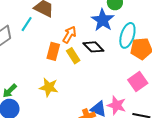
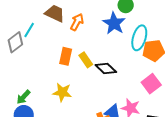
cyan line: (27, 24) -> (29, 30), moved
orange arrow: (69, 35) -> (77, 22), moved
black diamond: (93, 47) -> (106, 68), moved

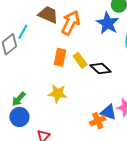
orange arrow: (77, 22) -> (71, 23), size x1.4

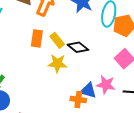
yellow star: (58, 93) -> (57, 63), moved
orange cross: (98, 121) -> (78, 100), turned 35

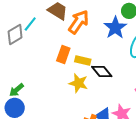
yellow rectangle: (57, 40) -> (83, 60), turned -49

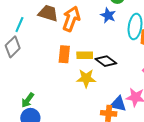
cyan line: (30, 24) -> (19, 25), moved
blue star: (115, 28) -> (108, 15), size x0.7

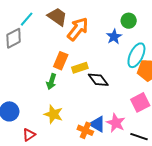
yellow rectangle: (85, 55) -> (80, 68), turned -35
yellow star: (86, 78) -> (53, 114), moved
green arrow: (28, 100) -> (51, 82), moved, turned -35

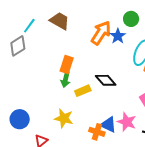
orange arrow: (78, 29) -> (101, 33), moved
yellow rectangle: (80, 68) -> (83, 91), moved
green arrow: (51, 82) -> (66, 79), moved

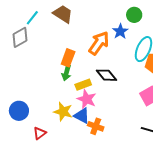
orange arrow: (101, 33) -> (99, 43), moved
pink star: (127, 122) -> (87, 99), moved
blue triangle: (108, 125) -> (82, 116), moved

